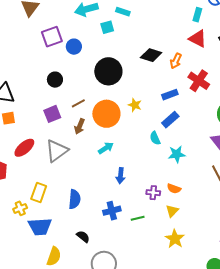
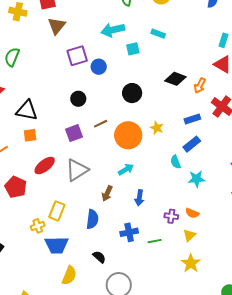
cyan rectangle: (123, 12) -> (158, 34), moved
black circle: (108, 71) -> (132, 93), size x0.7
brown arrow: (80, 126) -> (107, 193), moved

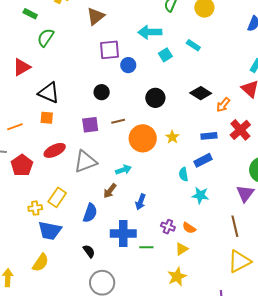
cyan square: (133, 49) -> (165, 55), turned -32
cyan arrow: (126, 169) -> (123, 170), moved
blue cross: (129, 232) -> (123, 233), size x1.4
yellow semicircle: (69, 275) -> (41, 263), moved

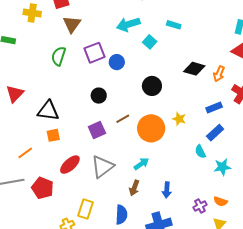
green semicircle: (46, 38) -> (59, 56), moved
purple cross: (168, 227) -> (200, 206), turned -32

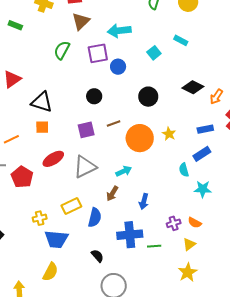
cyan arrow: (128, 24) -> (119, 31), moved
yellow rectangle: (85, 209) -> (71, 206), moved, turned 36

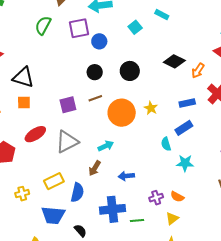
black circle: (94, 96) -> (95, 72), moved
blue arrow: (144, 201) -> (126, 176), turned 70
blue trapezoid: (56, 239) -> (53, 215), moved

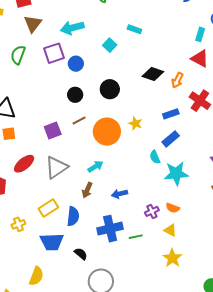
cyan star: (185, 163) -> (176, 174), size x1.4
yellow triangle: (172, 218) -> (170, 230), turned -48

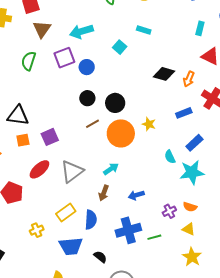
cyan rectangle: (200, 34) -> (200, 28), moved
black circle: (110, 89) -> (115, 103), moved
purple square: (53, 131) -> (50, 137), moved
blue rectangle: (171, 139) -> (194, 143), moved

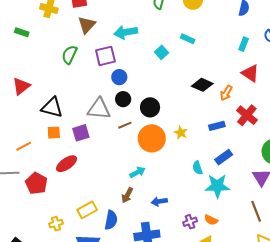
blue circle: (87, 67) -> (119, 77), moved
gray triangle: (72, 172) -> (99, 109), moved, turned 35

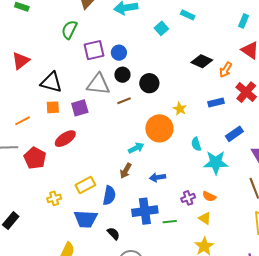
purple square: (105, 56) -> (94, 50), moved
orange circle: (152, 138) -> (159, 128), moved
blue rectangle: (224, 157) -> (234, 134), moved

